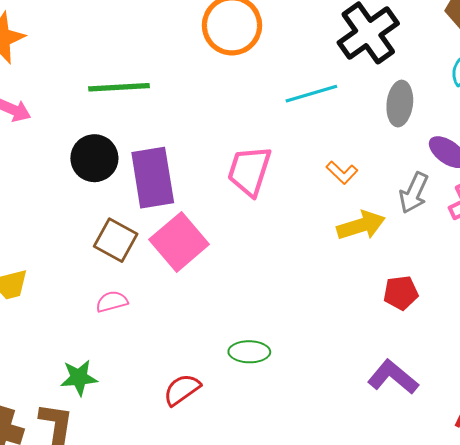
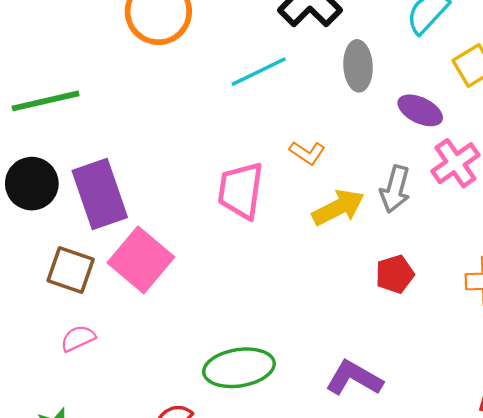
pink trapezoid: (249, 171) -> (241, 190), moved
gray arrow: (414, 193) -> (395, 189), moved
green ellipse: (249, 352) -> (239, 368), size x1.5
purple L-shape: (393, 377) -> (354, 378), moved

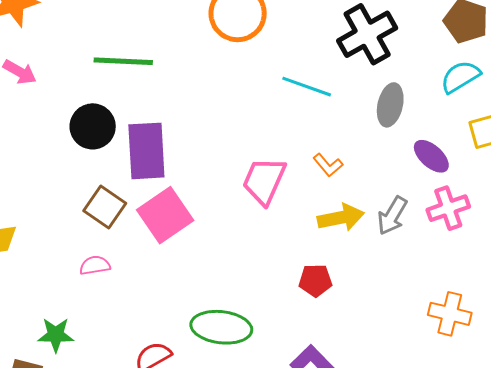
cyan line: (259, 72) -> (307, 87), turned 30
red pentagon: (395, 274) -> (315, 280), moved

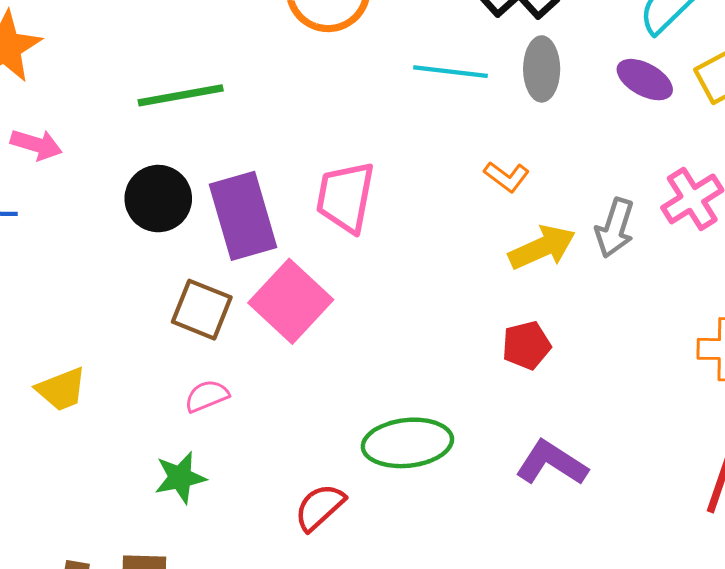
gray ellipse: (390, 105) -> (542, 69), moved
purple ellipse: (431, 156) -> (645, 80), moved
pink trapezoid: (264, 181) -> (345, 197), moved
green star: (56, 335) -> (180, 478), moved

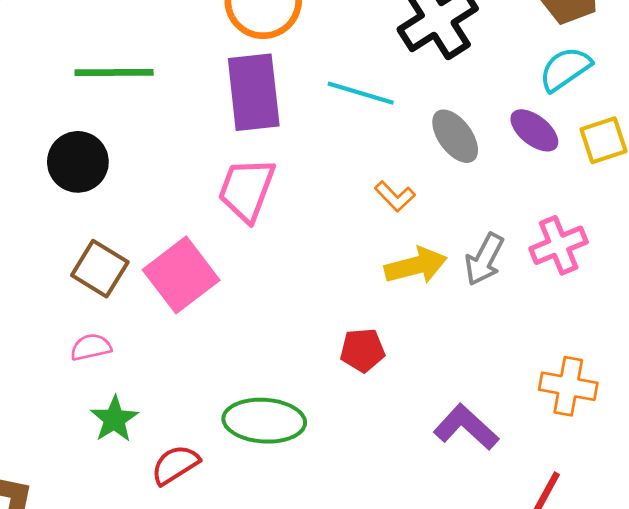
gray ellipse: (542, 69) -> (455, 136), moved, turned -46
purple rectangle: (243, 216) -> (254, 92), moved
red pentagon: (526, 345) -> (362, 350), moved
purple L-shape: (552, 463) -> (466, 427), moved
green star: (180, 478) -> (114, 419), moved, turned -30

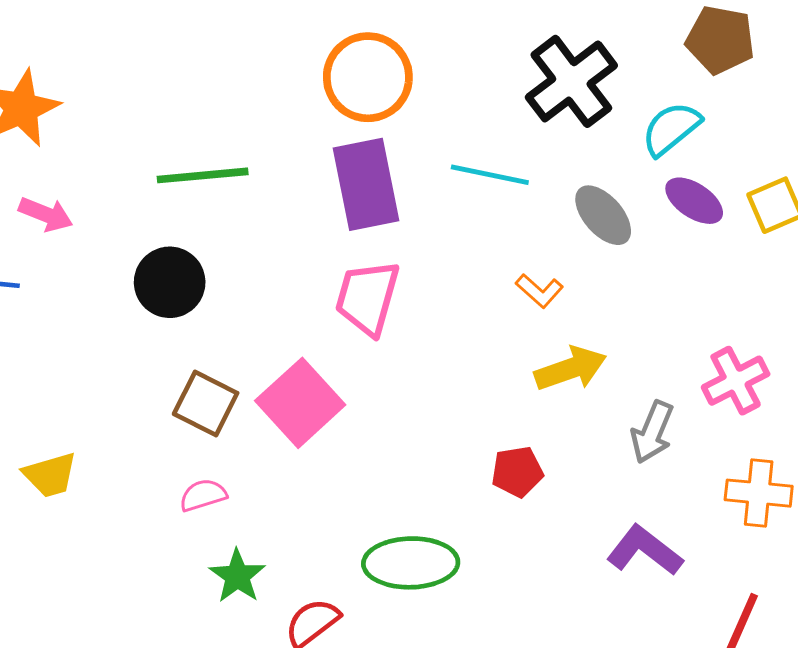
cyan semicircle: (565, 69) -> (671, 129), moved
pink cross: (559, 245) -> (736, 381), moved
gray arrow: (484, 259) -> (652, 432), moved

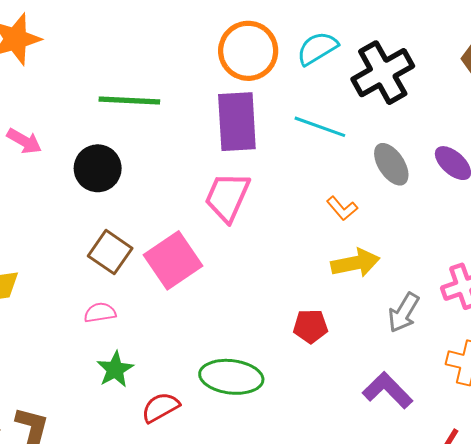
cyan semicircle: (671, 129) -> (317, 48), moved
pink arrow: (46, 214) -> (24, 141), moved

